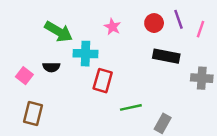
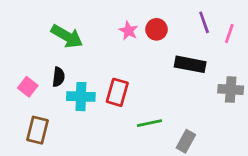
red circle: (154, 23) -> (156, 29), moved
cyan cross: (86, 54) -> (81, 97), moved
black semicircle: (51, 67) -> (59, 77), turned -84

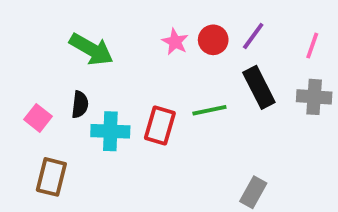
purple line: (204, 22) -> (253, 36), moved, turned 55
black rectangle: (190, 64) -> (259, 87), turned 52
gray cross: (231, 90) -> (314, 97), moved
green line: (149, 123) -> (209, 110), moved

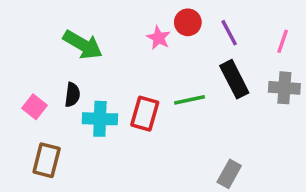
purple line: (253, 36) -> (229, 33), turned -64
red circle: (213, 40) -> (188, 22), moved

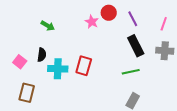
green arrow: (83, 45) -> (48, 26), size x0.6
green line: (190, 100) -> (131, 72), moved

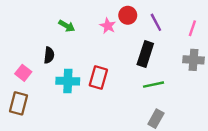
green arrow: (48, 26) -> (67, 26), moved
black rectangle: (136, 46) -> (145, 54), moved, turned 45
black semicircle: (42, 55) -> (49, 55), moved
brown rectangle: (27, 93) -> (19, 103), moved

